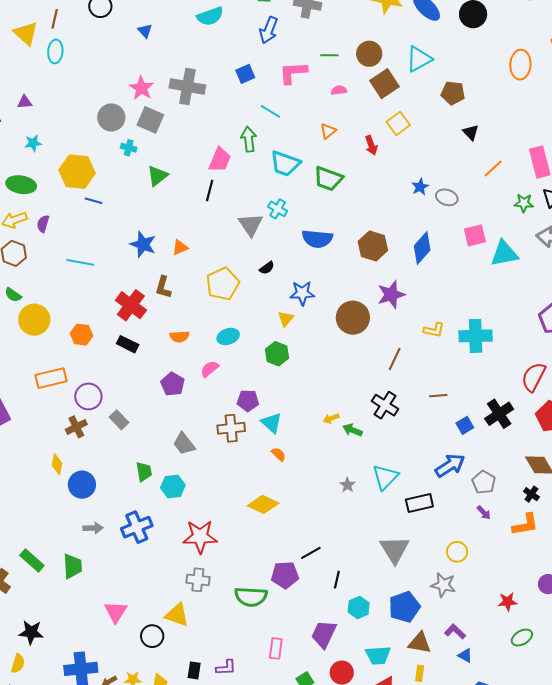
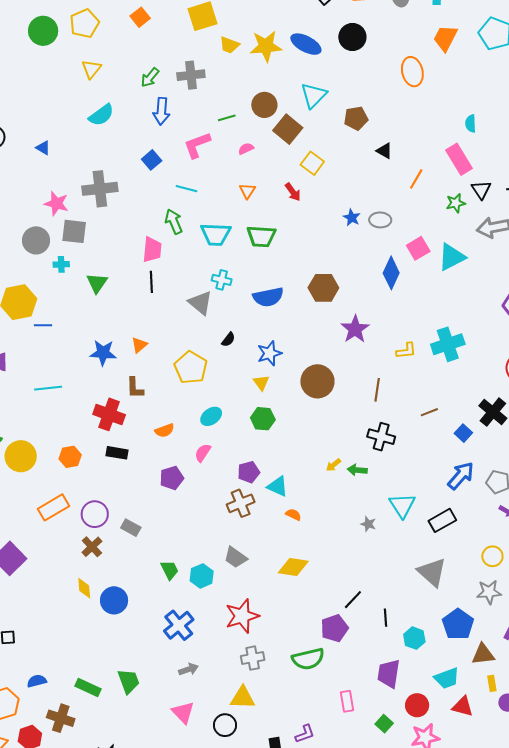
blue diamond: (422, 248) -> (391, 273), moved
brown circle: (353, 318) -> (317, 381), moved
purple pentagon: (173, 384) -> (172, 478), turned -30
gray trapezoid: (184, 444) -> (235, 557), moved
gray arrow: (93, 528) -> (189, 669), moved

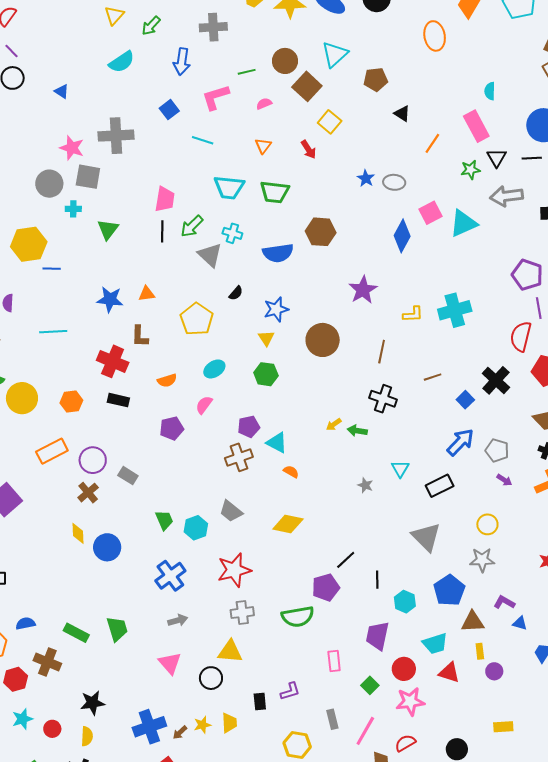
green arrow: (150, 77) -> (151, 26), moved
green arrow: (174, 222) -> (192, 226), moved, turned -115
brown hexagon: (323, 288) -> (321, 232), moved
orange triangle: (139, 345) -> (147, 294), turned 30
cyan triangle: (402, 505) -> (400, 469), size x0.7

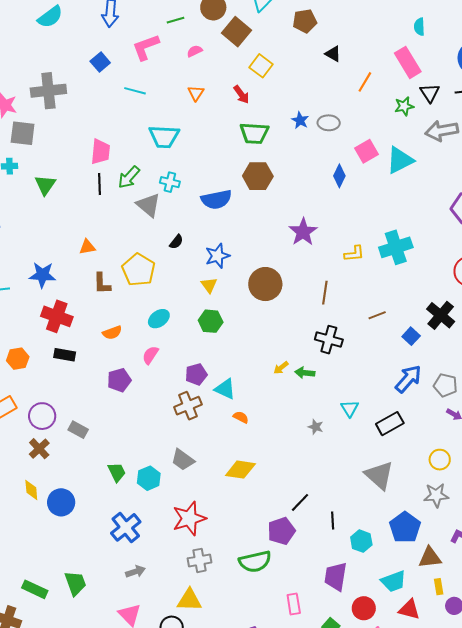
green trapezoid: (275, 192) -> (254, 133), moved
blue diamond: (402, 236) -> (339, 176), size x0.7
blue star: (110, 299) -> (42, 275), moved
brown L-shape: (140, 336) -> (102, 283), moved

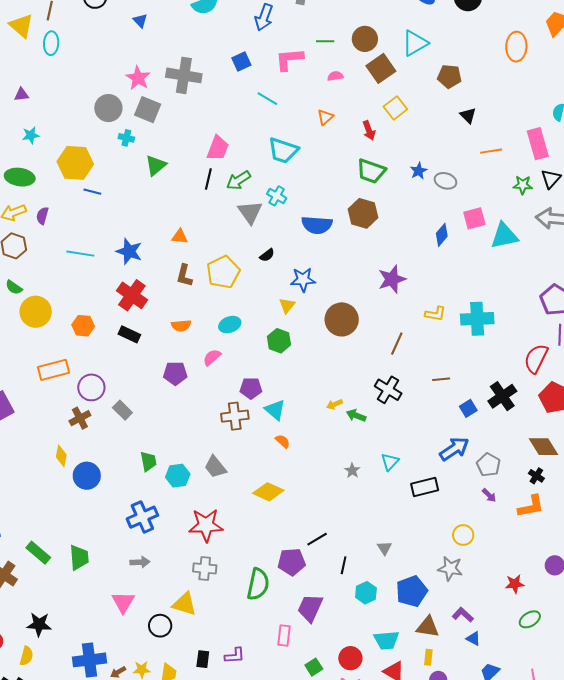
orange line: (365, 82) -> (491, 151), turned 35
gray triangle: (379, 475) -> (385, 548), moved, size x0.5
green semicircle: (255, 561) -> (258, 584), turned -80
purple trapezoid: (336, 577) -> (310, 608), moved

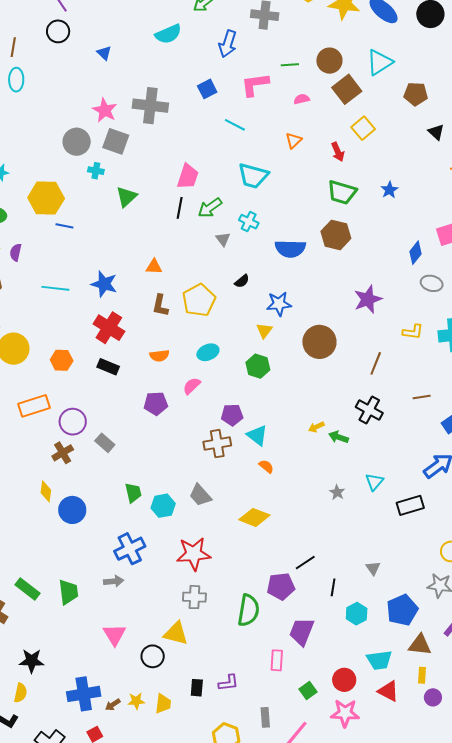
gray ellipse: (445, 181) -> (432, 283), moved
gray triangle: (250, 212) -> (223, 239), size x0.6
gray arrow: (140, 562) -> (114, 581), moved

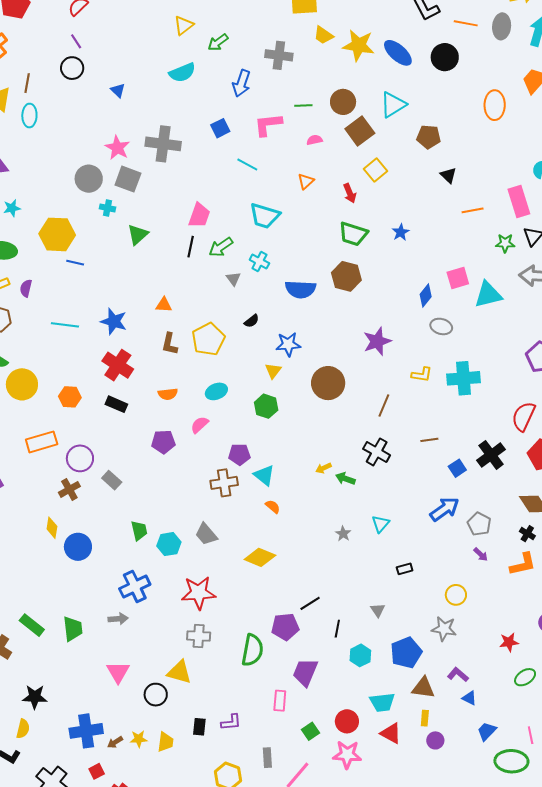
black rectangle: (410, 505) -> (405, 569), moved, size x0.6

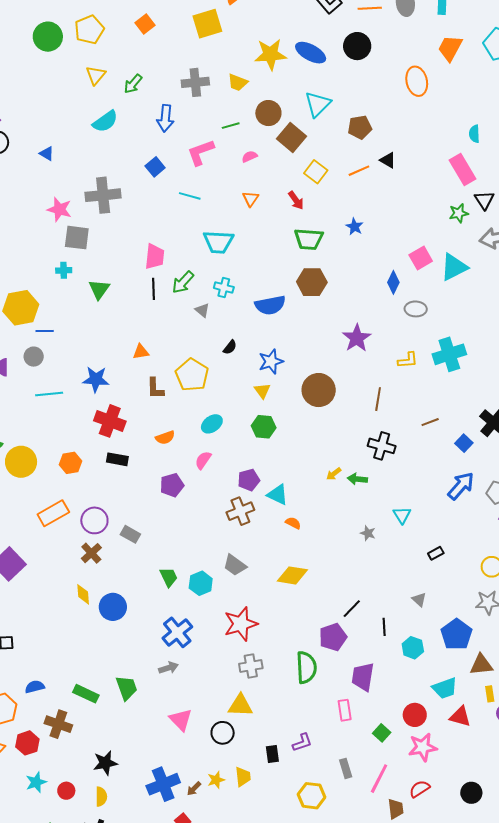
yellow trapezoid: (323, 35) -> (238, 82), moved
gray circle: (89, 179) -> (34, 357), moved, size x0.7
orange line: (473, 210) -> (359, 171), moved

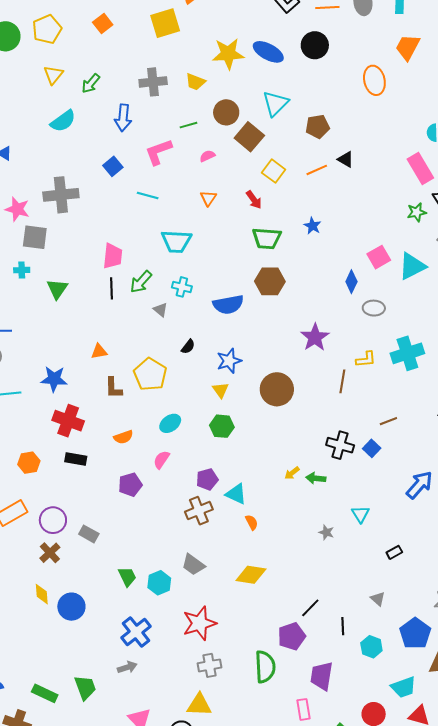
brown line: (378, 399) -> (342, 381), moved
blue square: (464, 443) -> (372, 448), moved
orange semicircle: (293, 523) -> (252, 522), turned 35

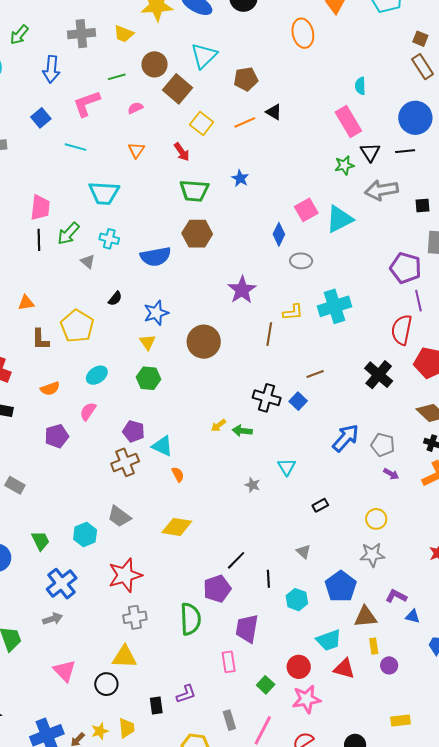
purple pentagon: (207, 479) -> (134, 431), turned 30
green trapezoid: (127, 577) -> (40, 541), moved

